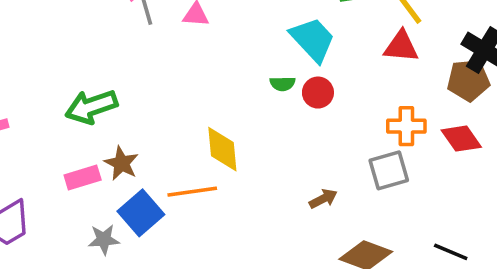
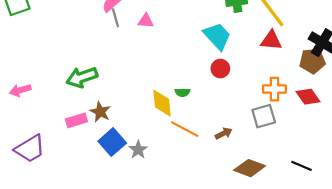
green semicircle: (283, 84) -> (182, 92), moved
orange line: (192, 192) -> (185, 129), moved, turned 36
gray star: (104, 239) -> (138, 150), moved, turned -30

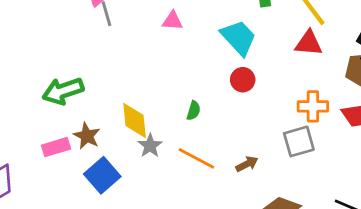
pink triangle: (146, 21) -> (172, 21), moved
green semicircle: (182, 92) -> (194, 111), turned -72
yellow diamond: (162, 103) -> (135, 120), moved
gray star: (138, 150) -> (150, 146), moved

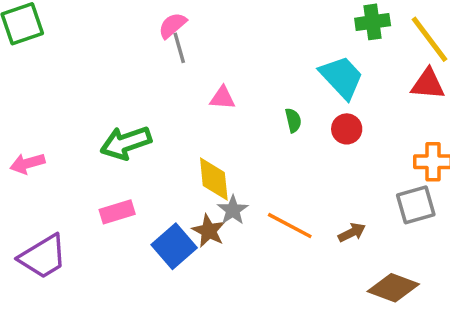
pink triangle: (172, 21) -> (222, 98), moved
green semicircle: (194, 111) -> (293, 120), moved, turned -30
brown star: (87, 136) -> (209, 231), moved

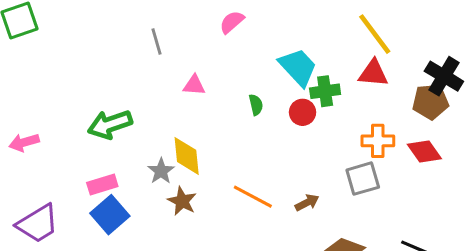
green cross: (373, 22) -> (325, 91), moved
pink semicircle: (172, 25) -> (232, 22), moved
gray star: (233, 210) -> (161, 171), moved
blue square: (174, 246) -> (110, 215), moved

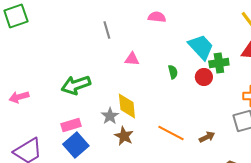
pink semicircle: (232, 22) -> (157, 17), turned 48

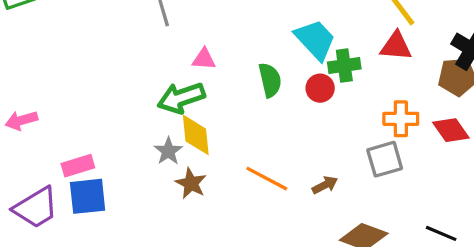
green semicircle: (173, 72) -> (270, 80), size x1.5
green arrow: (76, 85) -> (181, 98), moved
pink rectangle: (71, 125) -> (78, 166), moved
blue square: (76, 145) -> (88, 196), moved, turned 35

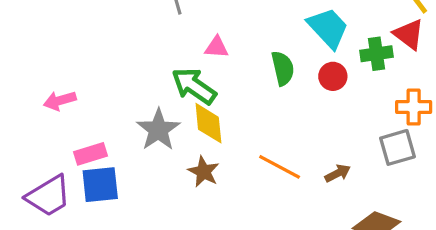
red triangle: (396, 46) -> (409, 34), turned 32
green cross: (344, 66) -> (376, 54), moved
green arrow: (181, 98) -> (194, 86), turned 54
pink arrow: (21, 120) -> (60, 101), moved
gray star: (168, 151) -> (158, 130), moved, size x1.5

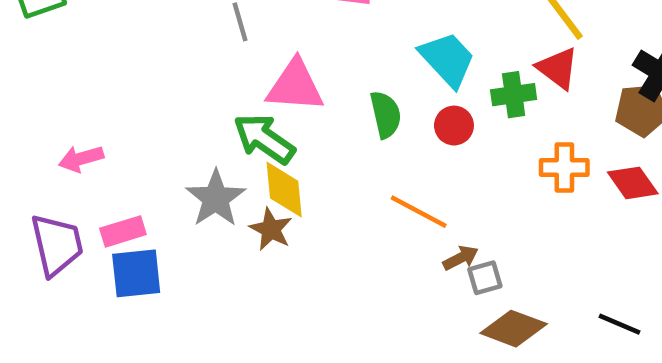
pink triangle: (217, 47) -> (295, 86), size x1.8
gray square: (397, 147) -> (485, 278), moved, size x0.7
orange line: (280, 167) -> (419, 212), moved
brown star: (204, 172) -> (271, 229), moved
purple trapezoid: (48, 196) -> (57, 245), moved, turned -72

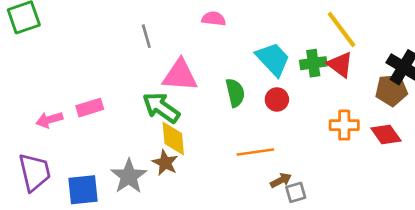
green cross: (514, 95) -> (313, 63), moved
gray star: (216, 198) -> (129, 176), moved
orange line: (419, 212) -> (255, 152), turned -36
pink rectangle: (123, 231) -> (90, 108), moved

